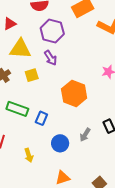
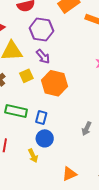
orange hexagon: (74, 93) -> (55, 83), moved
blue circle: (60, 143) -> (45, 138), moved

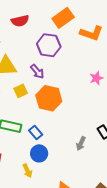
purple hexagon: (41, 29) -> (49, 45), moved
blue rectangle: (41, 118) -> (36, 133), turned -56

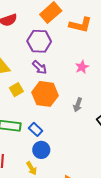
purple arrow: (37, 71) -> (40, 67), moved
pink star: (96, 78) -> (82, 67), moved
gray arrow: (81, 144) -> (78, 105), moved

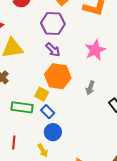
pink star: (82, 67) -> (95, 50), size x1.5
yellow square: (16, 90) -> (42, 94), moved, turned -32

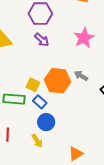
orange hexagon: (58, 76) -> (58, 81), moved
gray arrow: (90, 88) -> (81, 76), turned 104

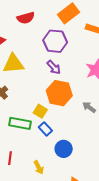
orange hexagon: (58, 81) -> (59, 93), moved
blue circle: (46, 122) -> (64, 149), moved

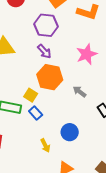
blue circle: (64, 149) -> (70, 132), moved
yellow arrow: (39, 167) -> (45, 145), moved

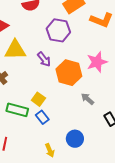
purple arrow: (44, 51) -> (44, 59), moved
orange hexagon: (50, 77) -> (69, 73), moved

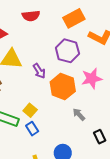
purple hexagon: (58, 30) -> (67, 51), moved

